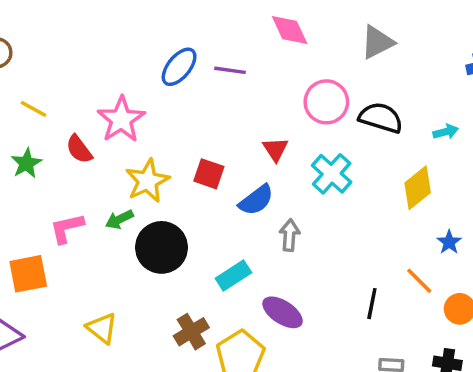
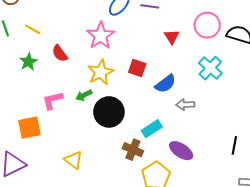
pink star: (121, 119) -> (101, 36), moved
red triangle: (276, 149) -> (172, 37), moved
gray arrow: (290, 235) -> (185, 105), turned -96
brown cross: (191, 332) -> (133, 150), moved, turned -36

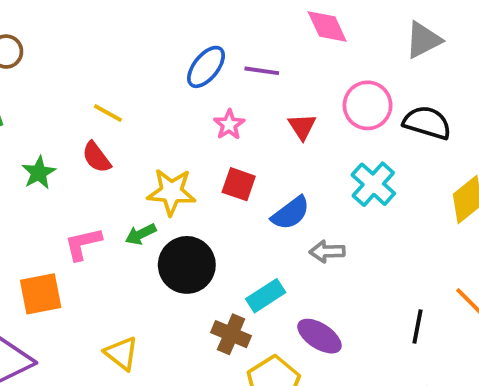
yellow line: (33, 29) -> (108, 113), moved
pink star: (101, 36) -> (229, 125), moved, size x0.6
yellow star: (101, 72) -> (171, 192), turned 30

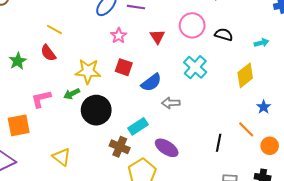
black semicircle: (427, 123) -> (224, 35), size x0.7

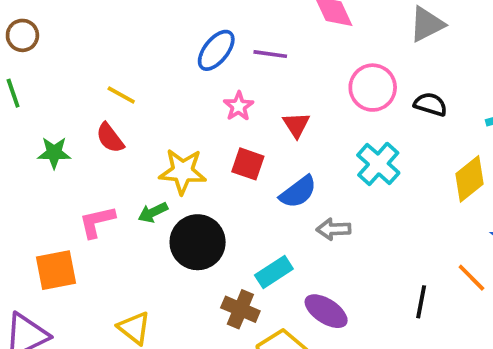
red triangle: (157, 37) -> (296, 125), moved
green star: (18, 61) -> (54, 153), turned 30

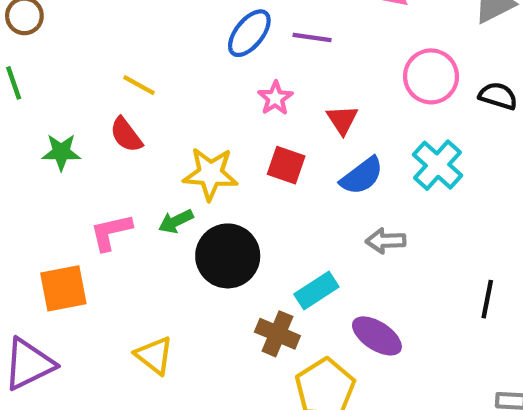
blue semicircle: (298, 192) -> (362, 176), moved
black line: (421, 302) -> (487, 299), moved

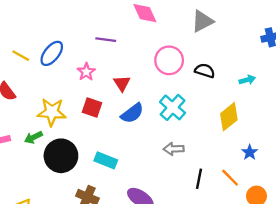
blue ellipse: (249, 33) -> (52, 53), moved
yellow line: (139, 85) -> (21, 56), moved
gray arrow: (386, 241) -> (174, 149), moved
cyan rectangle: (316, 291) -> (106, 160), moved, turned 55

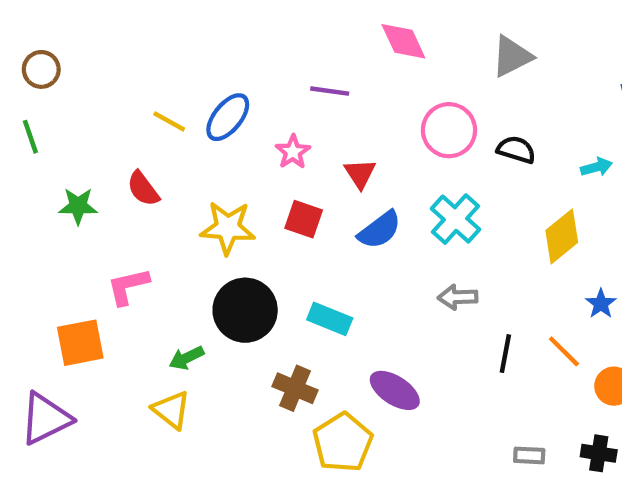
green arrow: (33, 137) -> (187, 358), moved

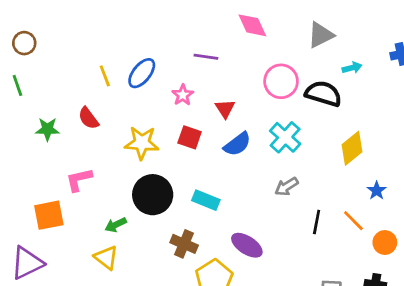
yellow line: (169, 121) -> (105, 76), turned 40
black semicircle: (516, 150) -> (323, 94), size x1.5
cyan arrow: (596, 167) -> (352, 68), moved
gray arrow: (458, 297) -> (286, 187), turned -30

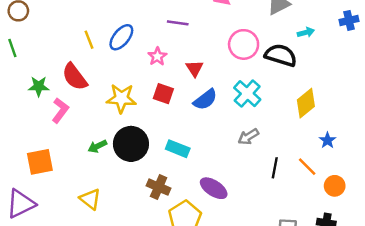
red semicircle: (88, 118) -> (75, 77), size x1.4
pink L-shape: (79, 180) -> (60, 110), moved, turned 140
green arrow: (116, 225) -> (97, 146), moved

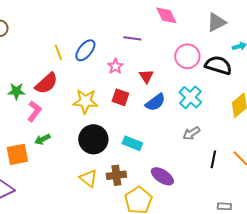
red semicircle: (75, 77) -> (46, 83), turned -95
green arrow: (97, 146) -> (42, 139), moved
brown cross: (159, 187) -> (116, 175), turned -30
yellow triangle: (90, 199) -> (88, 178), moved

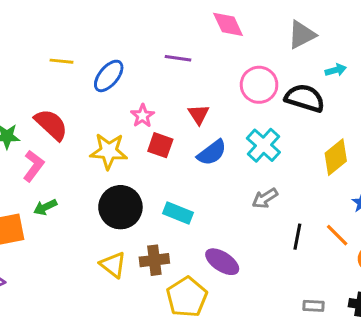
yellow line: (58, 52) -> (61, 61), moved, turned -63
pink star: (115, 66) -> (143, 116), moved
red semicircle: (46, 83) -> (51, 125), turned -95

